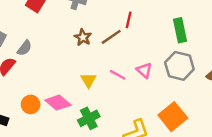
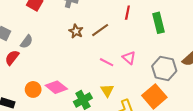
red line: (129, 20) -> (127, 13), moved
gray hexagon: (179, 66) -> (164, 68), moved
yellow triangle: (89, 80) -> (107, 90), moved

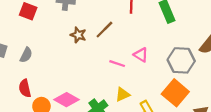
red semicircle: (12, 58) -> (25, 88), moved, turned -42
yellow triangle: (107, 90) -> (123, 94), turned 48

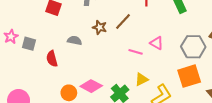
gray semicircle: (26, 55) -> (75, 40), moved, turned -104
red semicircle: (25, 88) -> (52, 59), moved
orange square: (175, 93) -> (189, 76), turned 35

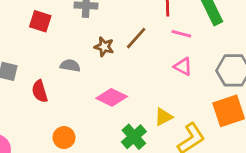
pink line: (136, 52) -> (181, 34), moved
pink diamond: (91, 86) -> (112, 97), moved

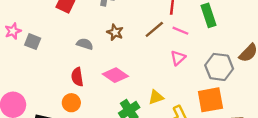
brown line: (136, 38) -> (154, 29), moved
pink triangle: (183, 67) -> (178, 58), turned 42
red semicircle: (40, 91) -> (77, 77), moved

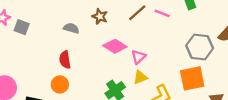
pink triangle: (178, 58) -> (138, 57), moved
pink diamond: (115, 75) -> (115, 46), moved

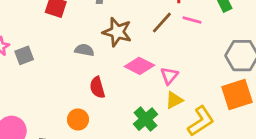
brown star: (100, 16) -> (117, 32), size x1.5
gray square: (22, 27) -> (24, 55), turned -35
red semicircle: (65, 60) -> (97, 87), moved

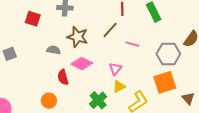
pink line: (192, 20) -> (132, 44), moved
pink diamond: (139, 66) -> (82, 64), moved

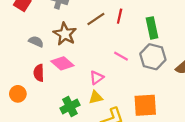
brown line: (110, 30) -> (96, 19), moved
gray hexagon: (168, 54) -> (153, 57), moved

